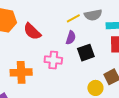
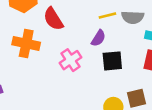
pink cross: (53, 60) -> (70, 60), turned 36
orange cross: (21, 72) -> (26, 44), moved

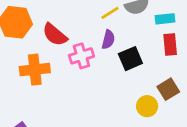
pink cross: (70, 60) -> (81, 56), moved, turned 35

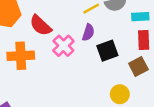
pink cross: (81, 56) -> (63, 46), turned -30
brown square: (168, 89) -> (138, 66), moved

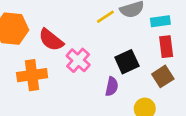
purple semicircle: (88, 32) -> (112, 86), moved

